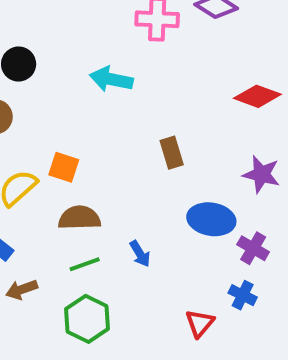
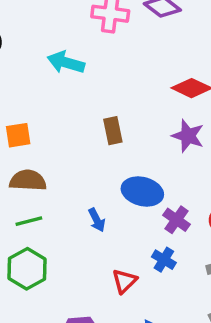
orange square: (64, 167) -> (18, 135), turned -32
purple star: (261, 174) -> (188, 136), moved
blue arrow: (140, 254) -> (97, 220), moved

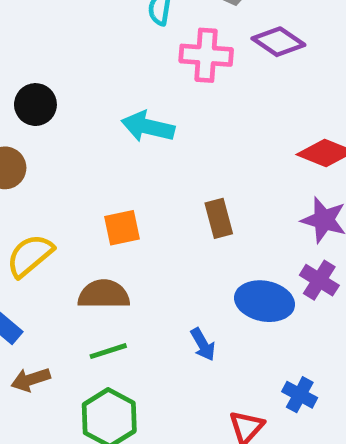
orange square: (18, 135) -> (122, 228), moved
purple cross: (177, 220) -> (319, 280), moved

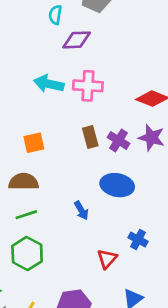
purple diamond: (278, 42) -> (77, 40), moved, turned -36
pink cross: (206, 55) -> (88, 86), moved
purple cross: (319, 280) -> (118, 140), moved

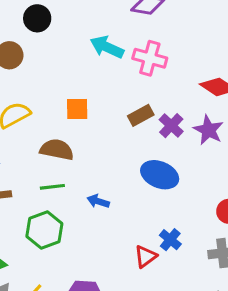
brown rectangle: (90, 137) -> (141, 115), turned 65
blue arrow: (81, 210) -> (98, 201), moved, turned 126
red triangle: (107, 259) -> (146, 257), moved

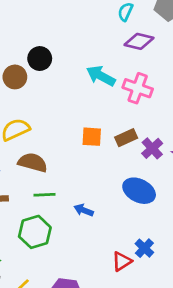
black circle: (37, 18) -> (40, 59), moved
orange square: (77, 109) -> (92, 137), moved
brown semicircle: (57, 150) -> (33, 163), moved

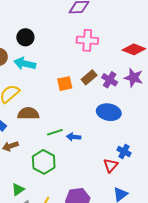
black circle: (40, 59) -> (25, 37), moved
cyan arrow: (101, 76) -> (25, 64), moved
green line: (44, 195) -> (55, 132), moved

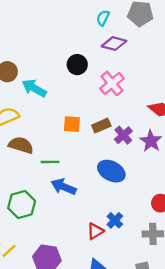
black circle: (25, 37) -> (77, 65), moved
pink cross: (87, 40) -> (112, 83), turned 30
green line: (55, 132) -> (50, 162), moved
blue arrow: (74, 137) -> (64, 187), size x1.5

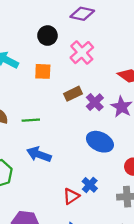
orange square: (72, 124) -> (43, 71), moved
green line: (50, 162) -> (31, 120), moved
blue ellipse: (111, 171) -> (100, 142), moved

